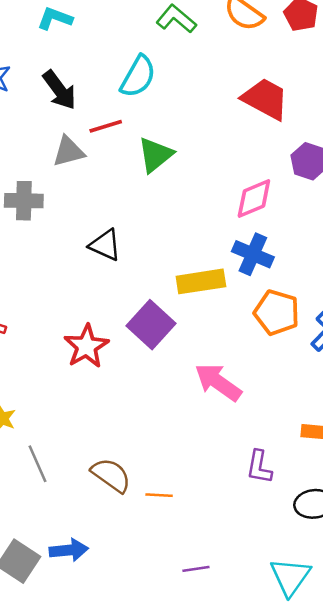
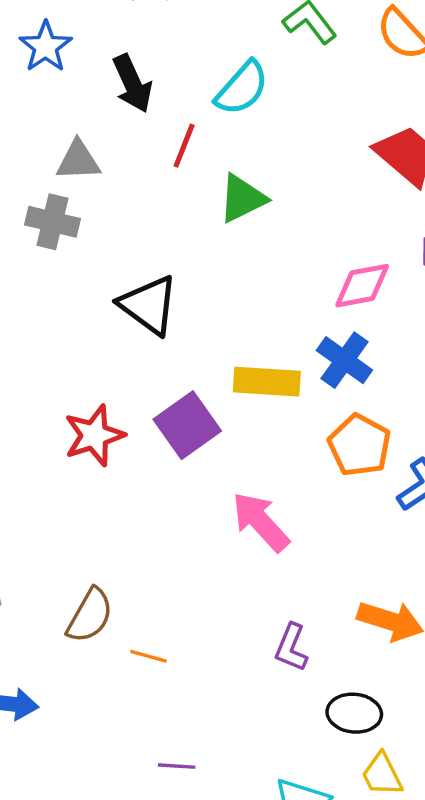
red line: (106, 126) -> (184, 146), turned -64
gray triangle: (69, 152) -> (78, 161), moved
black triangle: (105, 245) -> (149, 305), size x1.4
brown semicircle: (111, 475) -> (90, 616), turned 72

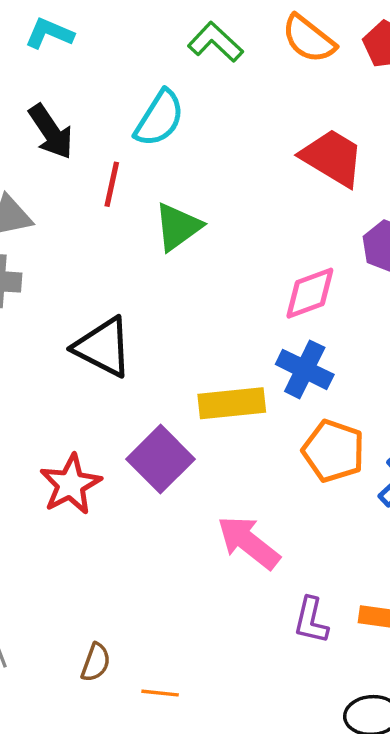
brown semicircle: (90, 616) -> (96, 662), size x0.7
purple L-shape: (291, 647) -> (311, 620), moved

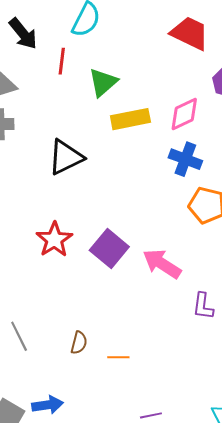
black triangle: (103, 347) -> (66, 157), turned -48
yellow rectangle: (232, 403) -> (130, 119), moved
purple square: (160, 459) -> (109, 249), moved

